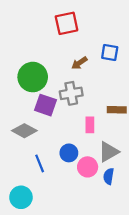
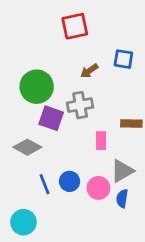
blue circle: (69, 153) -> (70, 181), moved

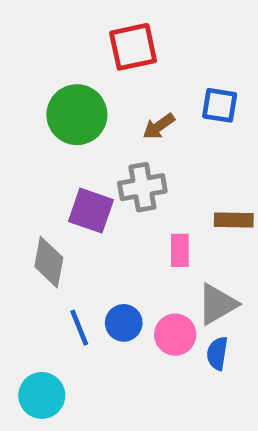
green circle: (37, 87) -> (77, 115), moved
gray diamond: (27, 147) -> (49, 262), turned 72

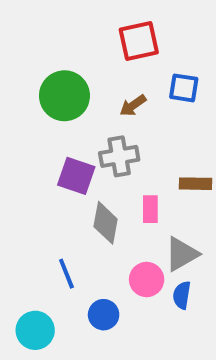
red square: (133, 47) -> (139, 41), moved
gray diamond: (49, 262) -> (106, 223), moved
blue circle: (124, 323) -> (104, 315), moved

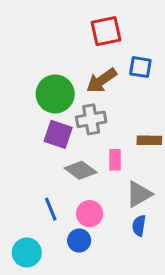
green circle: (64, 96) -> (55, 94), moved
brown arrow: (133, 106) -> (102, 81), size x1.5
gray diamond: (106, 223) -> (81, 170), turned -64
pink circle: (147, 279) -> (90, 214), moved

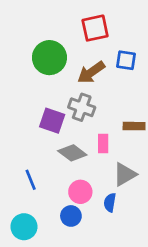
green circle: (55, 94) -> (49, 58), moved
gray cross: (91, 119) -> (82, 107), turned 30
blue line: (51, 209) -> (31, 180), moved
blue semicircle: (139, 226) -> (110, 203), moved

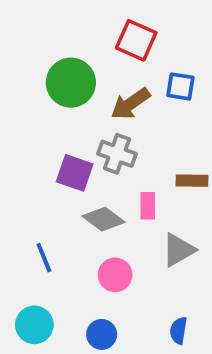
red square: (95, 28) -> (136, 40), turned 36
blue semicircle: (110, 203) -> (179, 331), moved
blue circle: (71, 216) -> (102, 334), moved

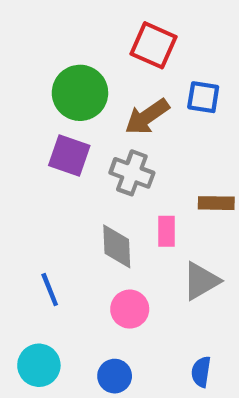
purple square: (75, 173) -> (69, 156), moved
gray diamond: (104, 219) -> (117, 246), turned 51

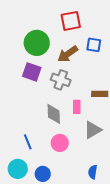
red square: (154, 45) -> (71, 21), turned -35
blue line: (50, 290) -> (28, 142), moved
blue circle: (115, 376) -> (43, 174), moved

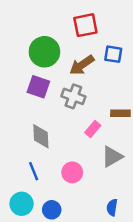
pink rectangle: (77, 107) -> (93, 129), turned 40
gray diamond: (54, 114) -> (41, 136), moved

